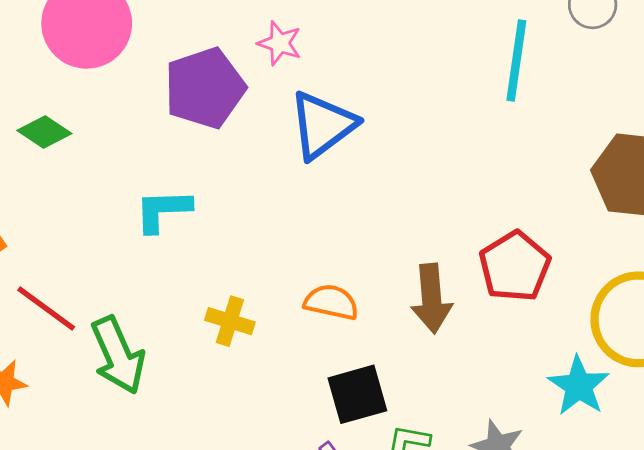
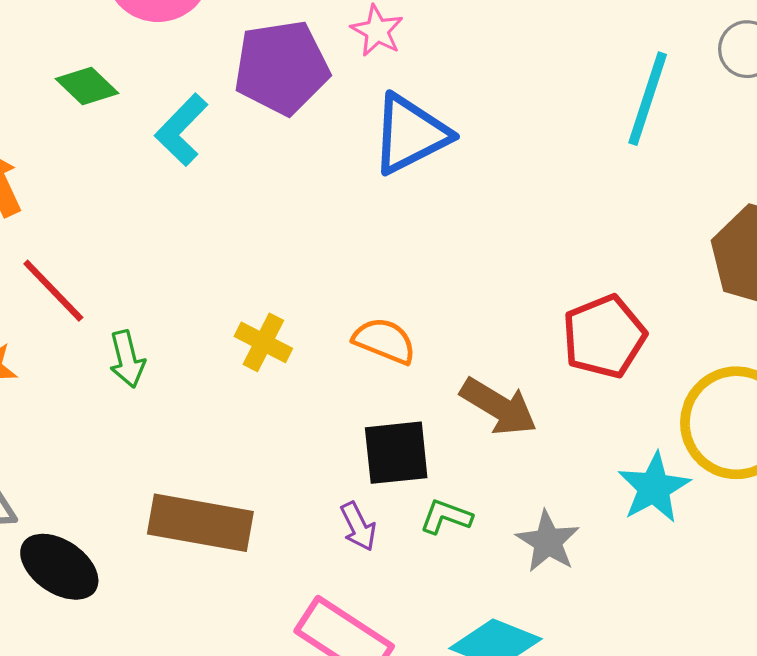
cyan L-shape: (163, 210) -> (181, 130), moved, turned -54
brown arrow: (432, 298) -> (499, 407), moved, turned -64
green arrow: (118, 355) -> (127, 359), size x0.6

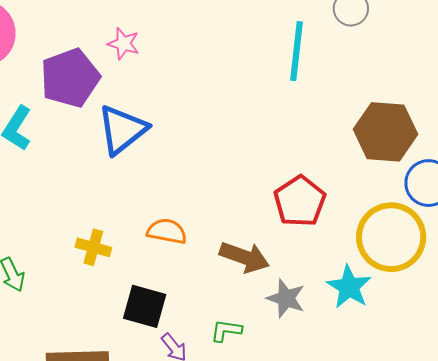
blue triangle: (410, 134) -> (122, 130), moved
black square: (396, 453) -> (145, 306), moved, turned 33
gray star: (548, 542) -> (286, 298), moved

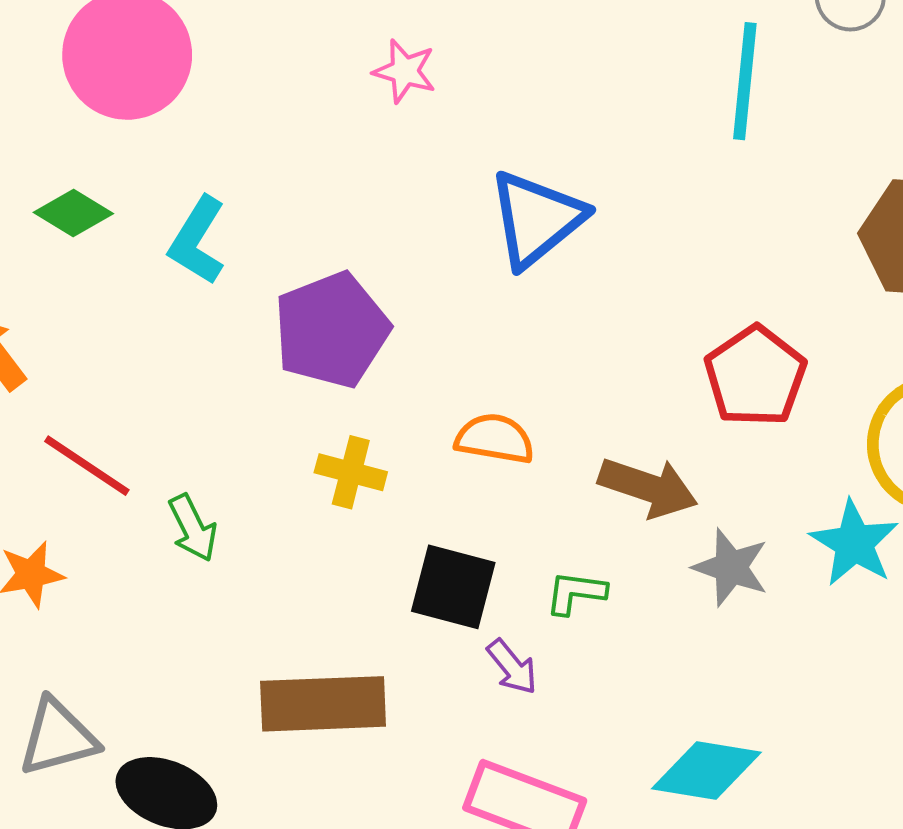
purple pentagon: (70, 78) -> (332, 330), moved
blue triangle: (122, 130) -> (536, 219), moved
green L-shape: (226, 331) -> (576, 593), moved

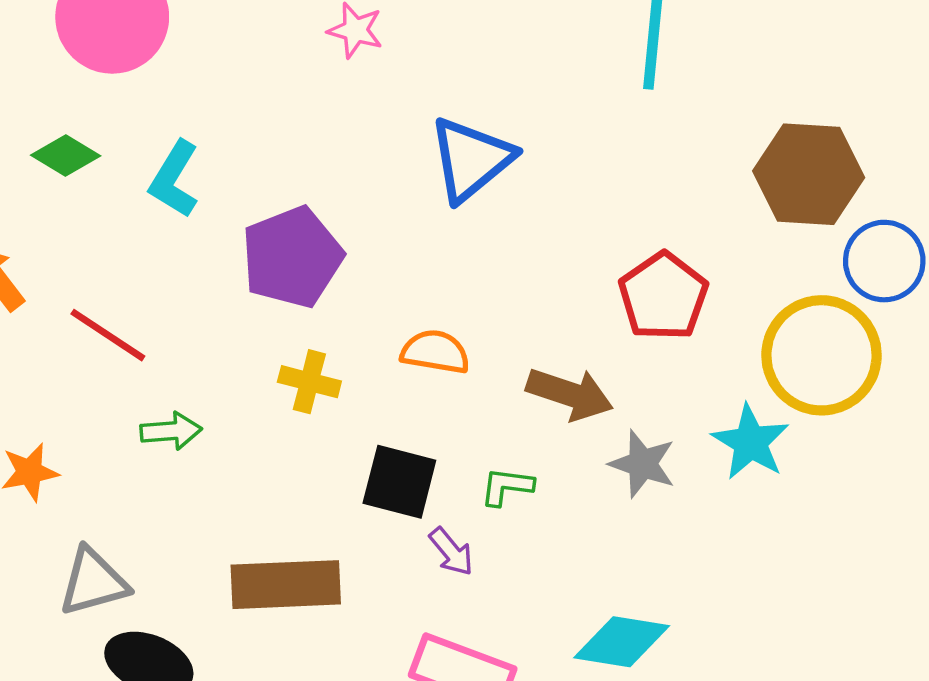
red line: (87, 466) -> (108, 335), moved
green arrow: (193, 528) -> (171, 431), turned -68
gray triangle: (58, 737) -> (93, 582), moved

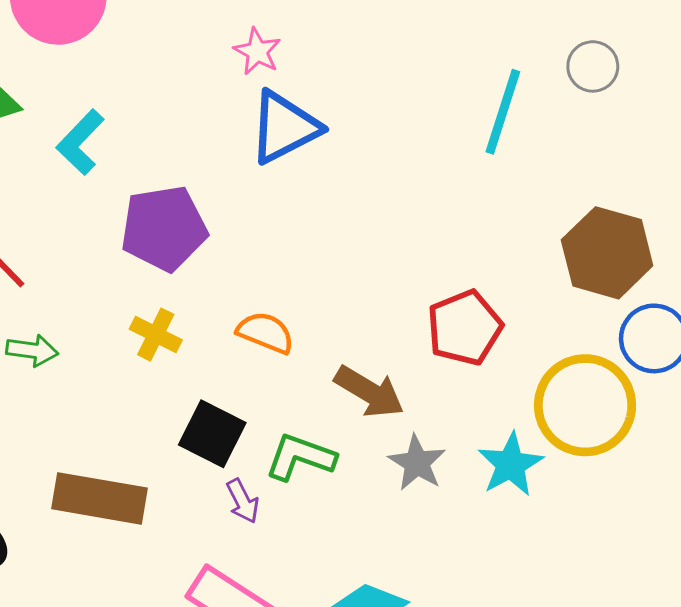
blue triangle: (471, 159) -> (284, 127), moved
green L-shape: (507, 487) -> (300, 457), size x1.5

